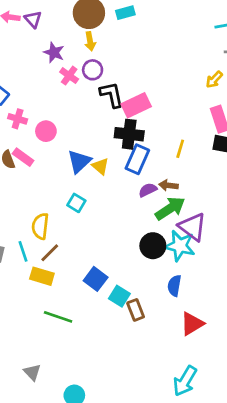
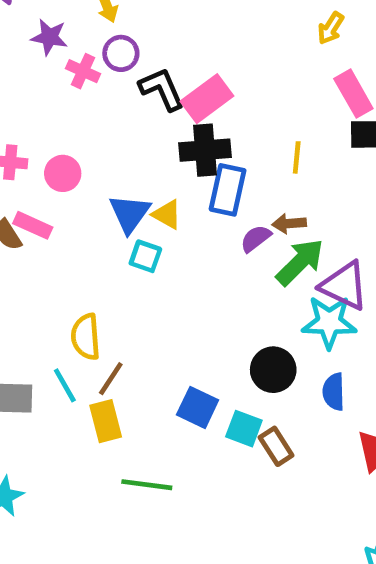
cyan square: (76, 203) -> (145, 256), moved
black circle: (153, 246) -> (273, 370), moved
yellow rectangle: (42, 276) -> (106, 421), turned 70

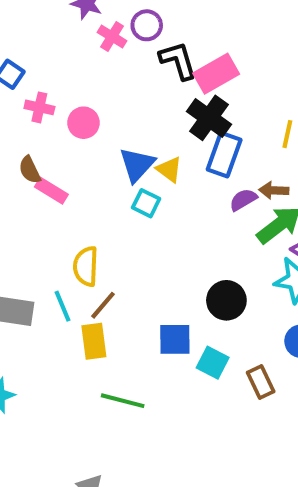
black cross: (205, 150) -> (209, 118), turned 33
pink rectangle: (33, 225) -> (51, 191), moved
black circle: (273, 370) -> (226, 300), moved
blue square: (198, 407) -> (175, 339), turned -33
brown rectangle: (276, 446) -> (261, 382), moved

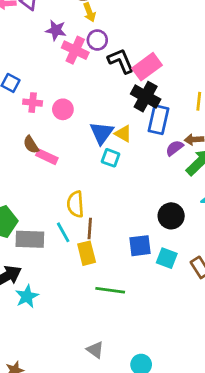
pink cross: (112, 37) -> (75, 50), size x1.4
brown line: (103, 305) -> (90, 229), turned -30

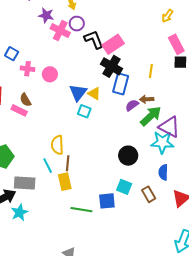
pink rectangle: (47, 157) -> (19, 110), moved
gray rectangle: (30, 239) -> (25, 183), moved
blue square: (140, 246) -> (107, 201), moved

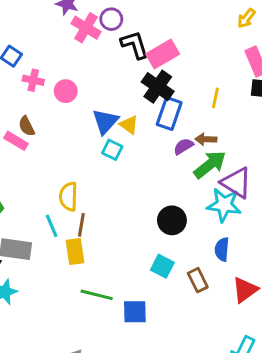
blue square: (107, 201) -> (135, 312), moved

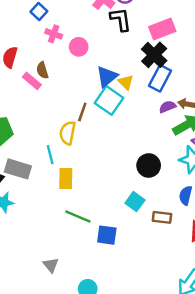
black L-shape: (135, 45) -> (121, 19), moved
cyan square: (112, 150) -> (109, 100), size x1.6
brown line: (81, 225) -> (82, 112), moved
brown rectangle: (198, 280) -> (162, 217), turned -66

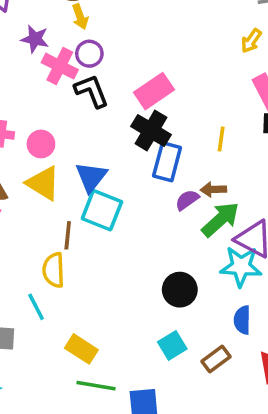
yellow triangle: (126, 82) -> (43, 183), moved, size x1.5
yellow rectangle: (66, 178) -> (81, 349), moved, turned -45
cyan square: (135, 202) -> (172, 345), turned 36
brown rectangle: (162, 217) -> (216, 359), turned -30

